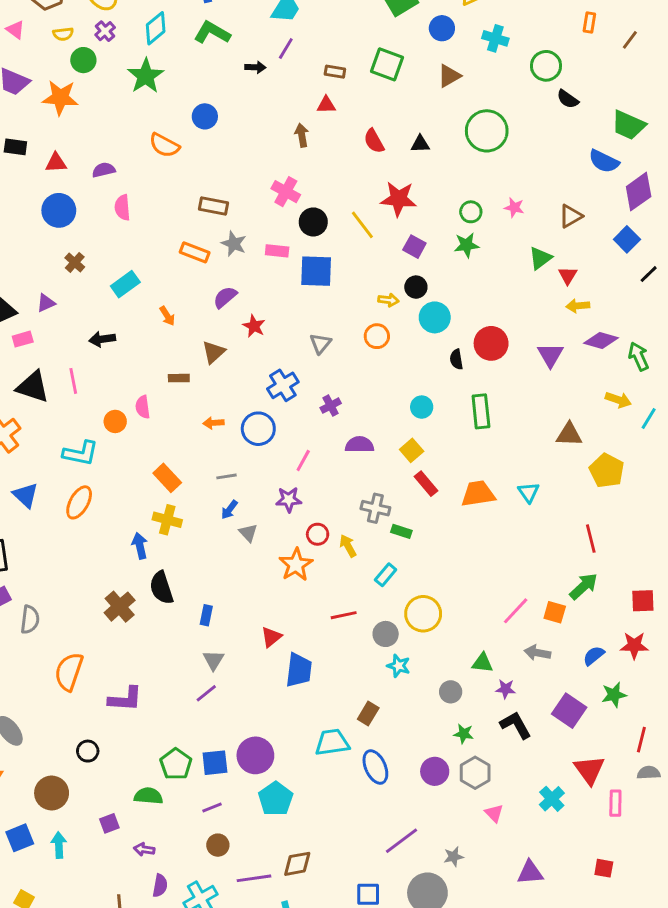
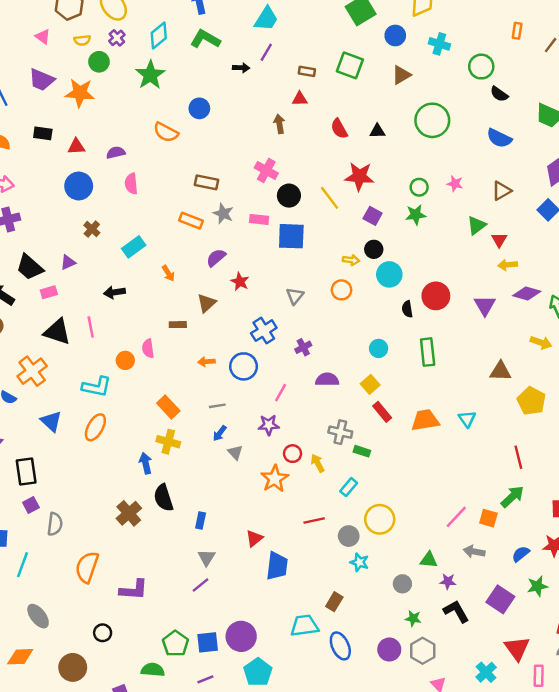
blue semicircle: (604, 161) -> (499, 138), moved

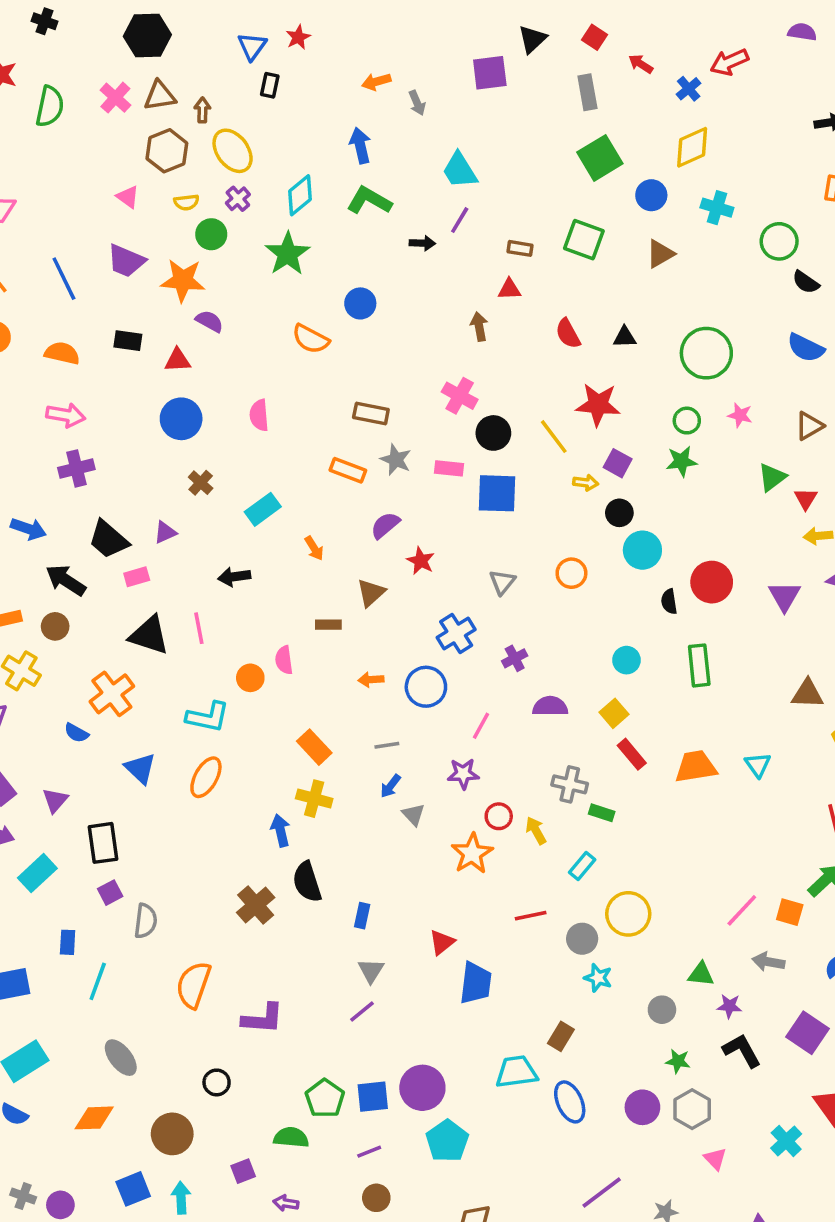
cyan trapezoid: (266, 19) -> (460, 170), turned 116
green circle: (432, 120) -> (706, 353), moved
purple semicircle: (116, 153) -> (209, 321), moved, turned 42
yellow arrow: (351, 260) -> (586, 483), moved

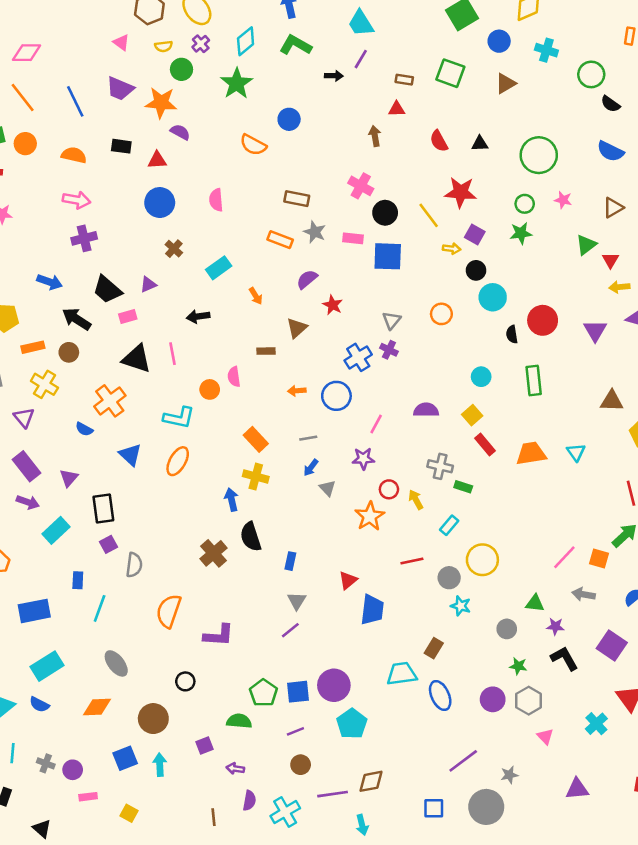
purple cross: (515, 658) -> (389, 350), moved, turned -36

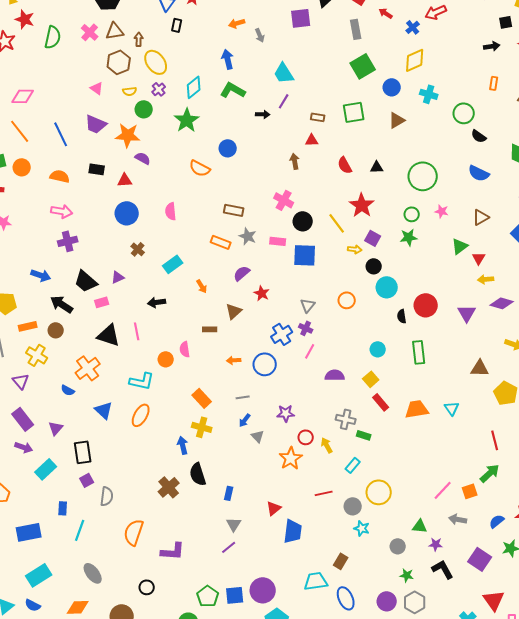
green square: (450, 73) -> (354, 112), turned -30
red star: (461, 192) -> (362, 205), turned 30
pink line: (376, 424) -> (310, 351), moved
orange square: (599, 558) -> (470, 491), turned -35

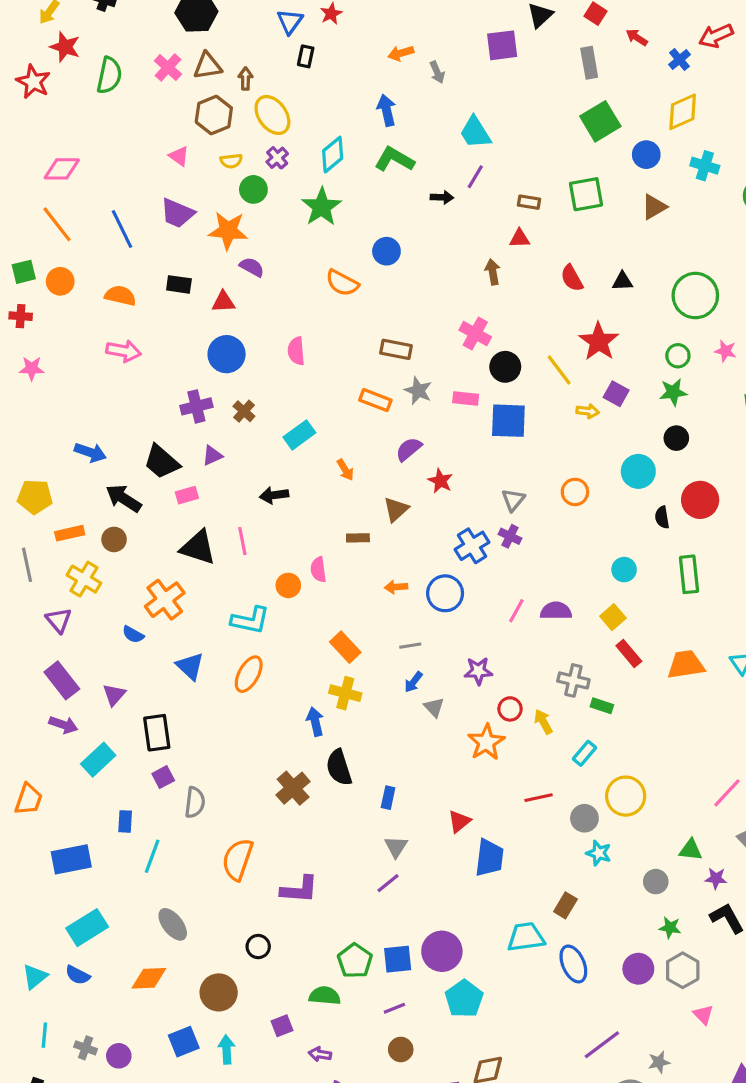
purple cross: (68, 241) -> (196, 406), moved
black circle: (374, 266) -> (676, 438), moved
pink line: (310, 351) -> (516, 611), moved

